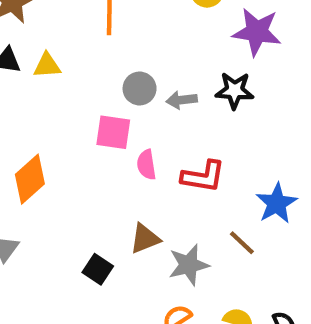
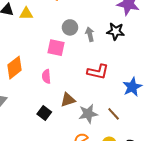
gray arrow: (182, 100) -> (90, 34), turned 80
pink semicircle: (146, 165) -> (46, 76), moved
brown line: (242, 243) -> (114, 114), moved

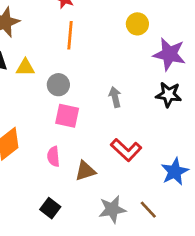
gray circle: (70, 27) -> (58, 85), moved
black star: (116, 31) -> (169, 95), moved
red L-shape: (98, 72) -> (126, 150), turned 30
brown triangle: (68, 100) -> (85, 171), moved

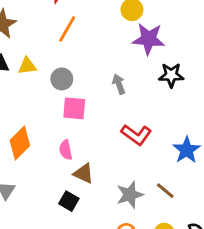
orange line: (70, 35) -> (67, 29), turned 32
purple star: (169, 54) -> (149, 39), moved
brown triangle: (85, 171) -> (84, 174), moved, turned 50

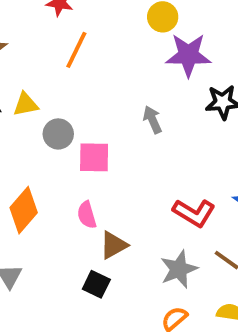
gray circle: (62, 79) -> (58, 134), moved
red L-shape: (136, 135) -> (194, 213), moved
brown triangle: (84, 174) -> (114, 245), turned -50

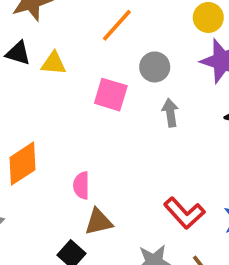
gray circle: (58, 134) -> (155, 67), moved
pink square: (94, 157) -> (111, 95), moved

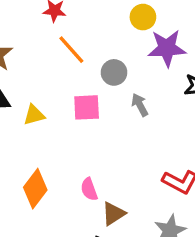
orange line: (117, 25) -> (71, 50), turned -64
yellow triangle: (54, 63) -> (34, 115), moved

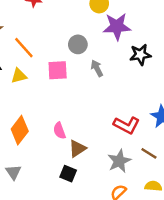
orange line: (71, 50) -> (24, 48), moved

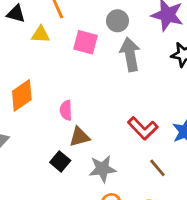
gray arrow: (97, 68) -> (130, 54), size x1.6
gray star: (119, 161) -> (102, 169), moved

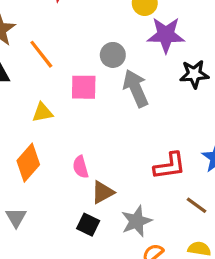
yellow triangle: (41, 35) -> (43, 113), moved
red L-shape: (143, 128) -> (170, 166), turned -40

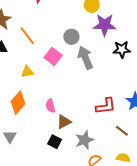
pink square: (84, 87) -> (53, 56), turned 36

